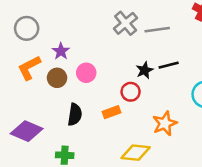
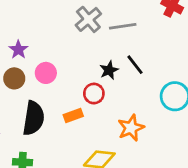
black line: (169, 65) -> (135, 65), turned 66
black semicircle: (75, 115) -> (33, 118), size x1.4

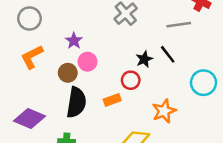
gray line: (123, 26) -> (179, 25), moved
purple star: (18, 50) -> (74, 41), moved
brown circle: (14, 78) -> (68, 73), moved

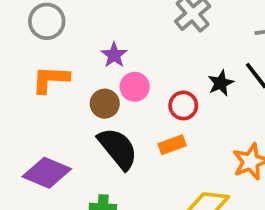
orange L-shape: (32, 57) -> (50, 79), turned 30
red circle: (131, 80) -> (183, 105), moved
black semicircle: (76, 102) -> (118, 149), turned -48

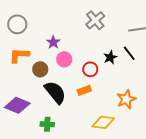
brown circle: (105, 104) -> (40, 69), moved

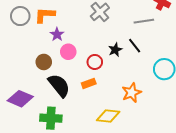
orange L-shape: (19, 55) -> (45, 15), moved
green cross: (47, 124) -> (51, 118), size x1.5

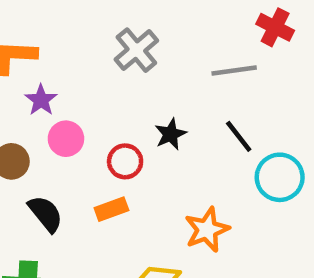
black line: (135, 46) -> (239, 136), moved
black semicircle: (59, 85) -> (46, 214), size x0.7

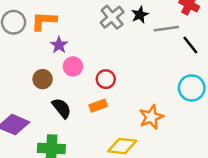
black star: (171, 134) -> (140, 15), moved
black line: (239, 136) -> (190, 45), moved

